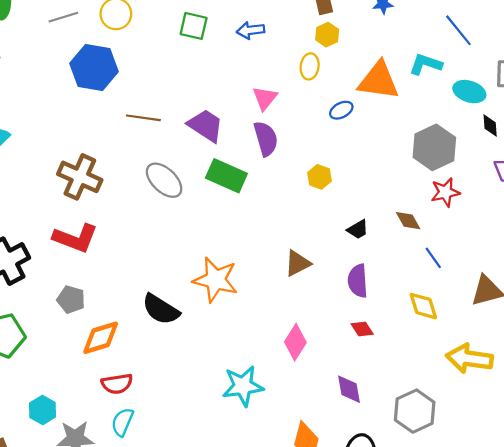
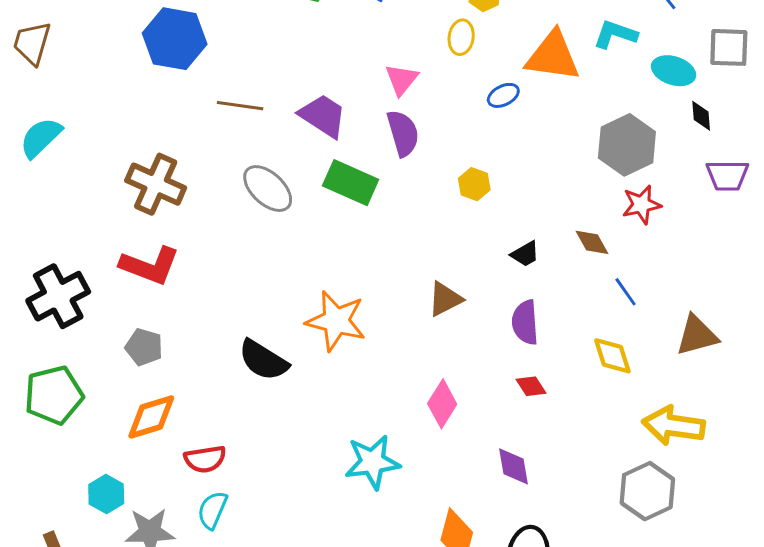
orange diamond: (101, 338) -> (151, 417), moved
gray hexagon: (415, 411) -> (647, 491), moved

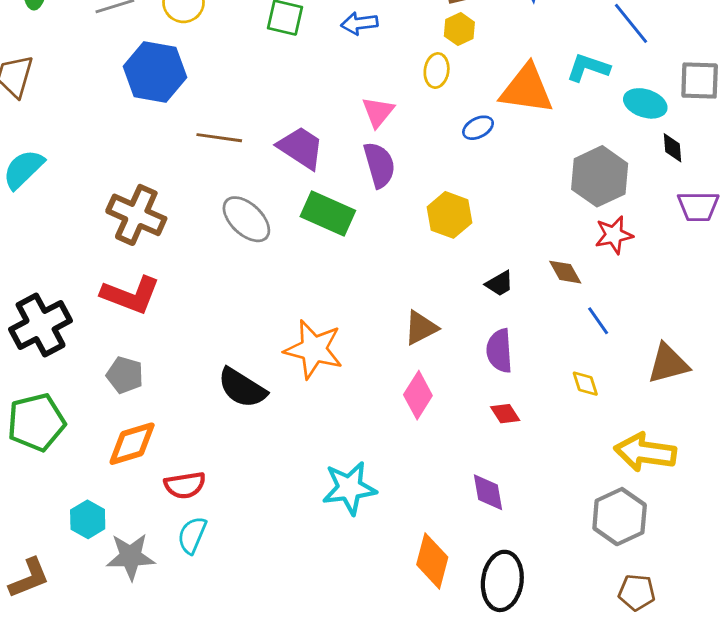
yellow hexagon: (474, 184) -> (449, 215), size x1.4
yellow diamond: (612, 356) -> (585, 384), size x0.7
pink diamond: (442, 404) -> (418, 395), moved

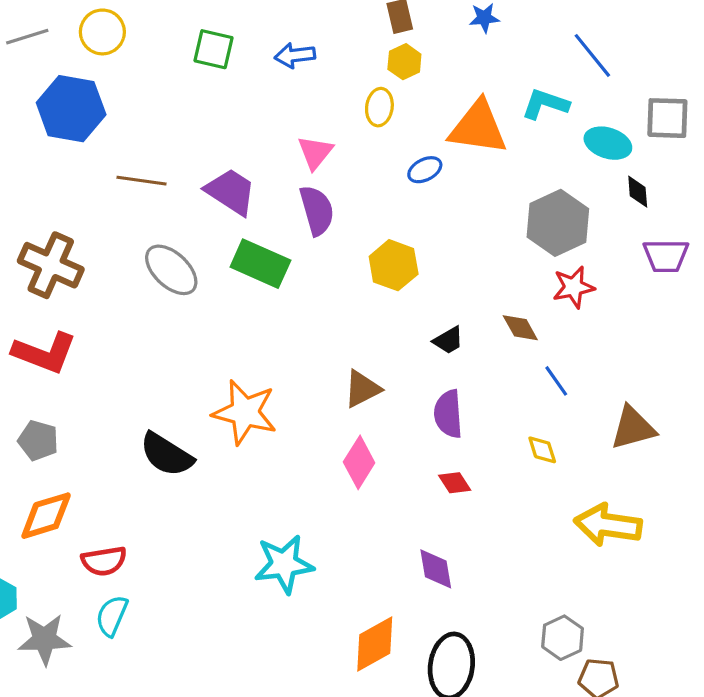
gray hexagon: (620, 517) -> (563, 638), moved, size x0.7
orange diamond: (432, 561) -> (375, 644), turned 46

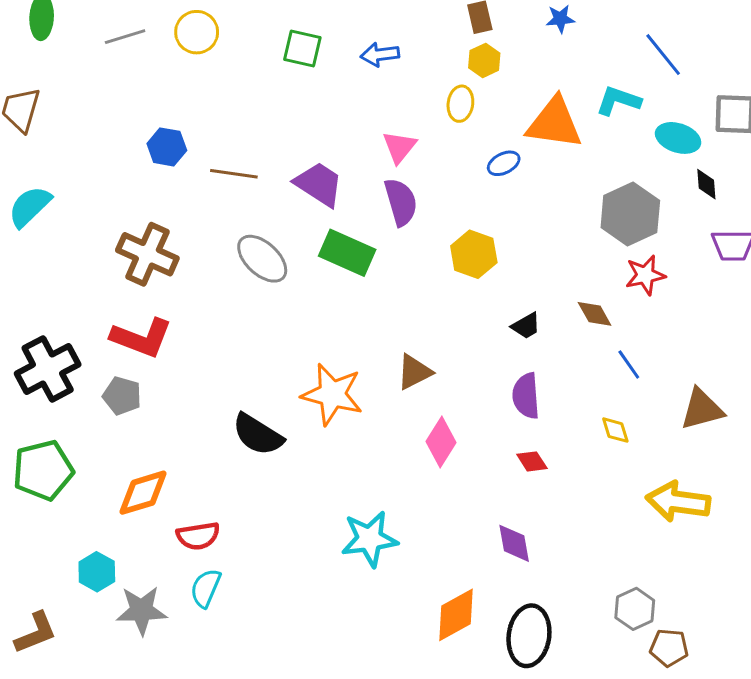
blue hexagon: (71, 109) -> (167, 147), moved, size x0.6
brown triangle: (362, 389) -> (414, 372), moved
gray pentagon: (38, 440) -> (122, 396), moved

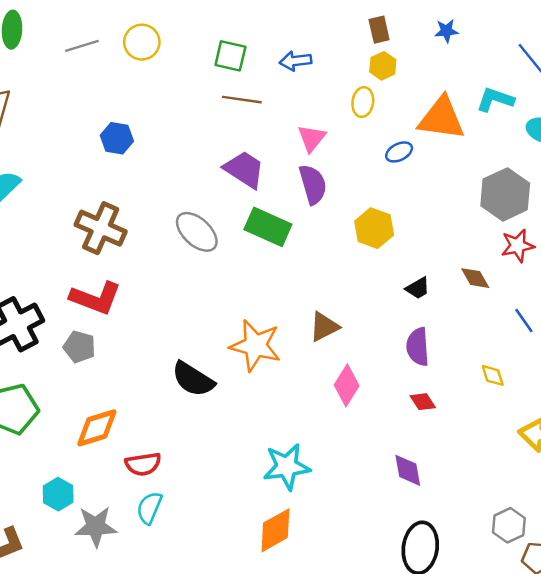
brown line: (234, 174) -> (242, 100), moved
blue line: (629, 365) -> (524, 321), moved
orange diamond: (456, 615) -> (275, 530), moved

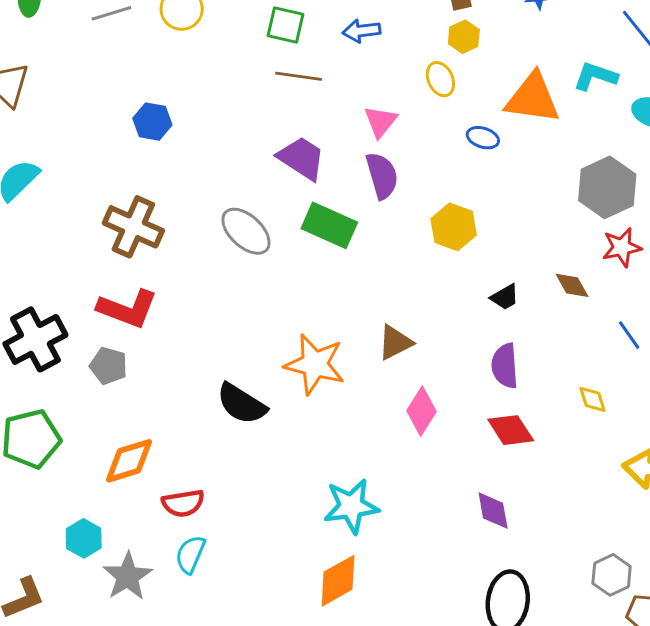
yellow ellipse: (363, 102) -> (440, 79), turned -32
blue ellipse: (399, 152) -> (483, 138), turned 45
red diamond: (423, 402) -> (511, 430), size x1.5
gray star: (96, 527) -> (128, 576), turned -30

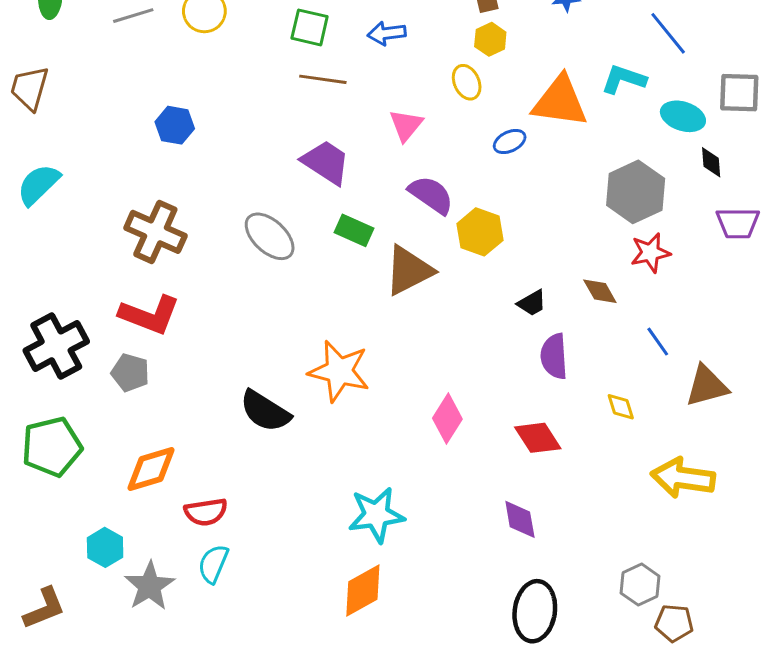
blue ellipse: (483, 138) -> (510, 142), turned -44
purple semicircle: (382, 176) -> (431, 195), moved, turned -39
green rectangle: (329, 225) -> (354, 230), size x0.7
brown triangle: (395, 342) -> (409, 270), moved, size x1.4
purple semicircle: (505, 366) -> (554, 356), moved

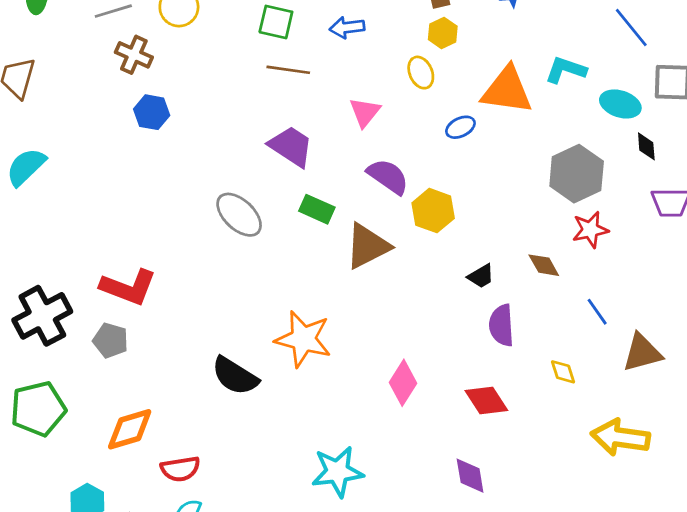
blue line: (668, 33) -> (631, 27), moved
brown cross: (155, 232) -> (134, 55), moved, size x0.7

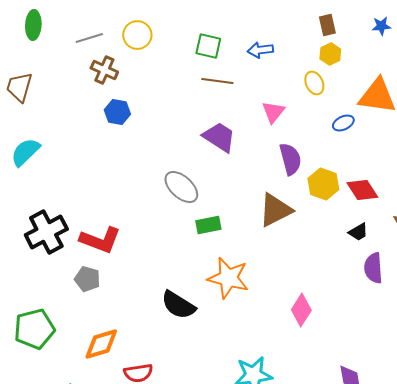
purple semicircle: (388, 176) -> (290, 159), turned 40
green rectangle: (317, 209) -> (208, 225), moved, turned -35
black cross: (42, 316) -> (46, 232), moved
red diamond: (486, 401) -> (362, 190), moved

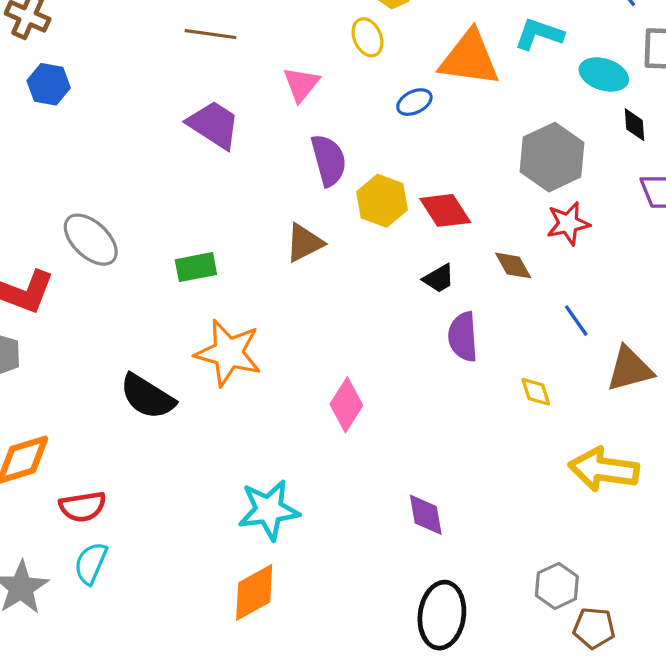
gray ellipse: (181, 187) -> (91, 240), moved
brown triangle: (275, 210) -> (304, 243), size x0.7

